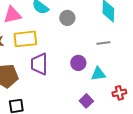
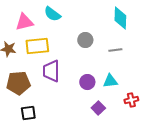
gray circle: (67, 18) -> (85, 40), moved
purple circle: (78, 63) -> (87, 82), moved

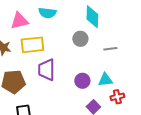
cyan semicircle: (52, 14) -> (47, 13), turned -30
cyan diamond: (120, 18) -> (92, 17), moved
red cross: (131, 100) -> (117, 97), moved

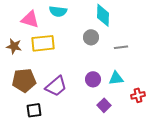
pink triangle: (19, 21) -> (30, 19), turned 30
purple trapezoid: (46, 70) -> (56, 86), moved, turned -130
red cross: (117, 97) -> (138, 95), moved

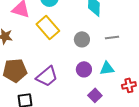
gray circle: (91, 37) -> (82, 39), moved
yellow rectangle: (43, 43) -> (48, 27), moved, turned 55

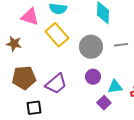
gray circle: (82, 39) -> (91, 47), size x1.5
cyan triangle: (107, 68) -> (115, 87), moved

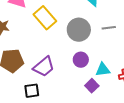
black square: (34, 108) -> (32, 91), moved

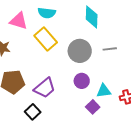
black square: (32, 91) -> (33, 112), turned -35

